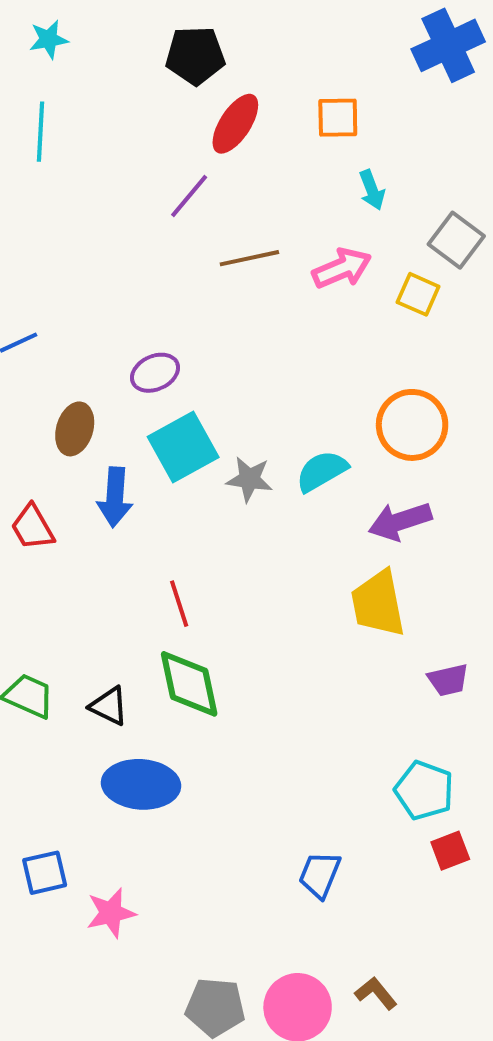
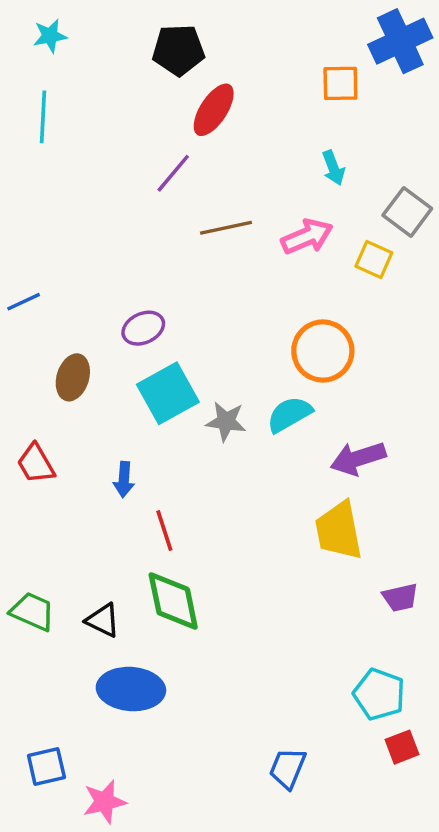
orange square: (338, 118) -> (340, 83), moved
orange circle: (412, 425) -> (323, 351), moved
blue arrow: (115, 497) -> (124, 480), moved, size x0.7

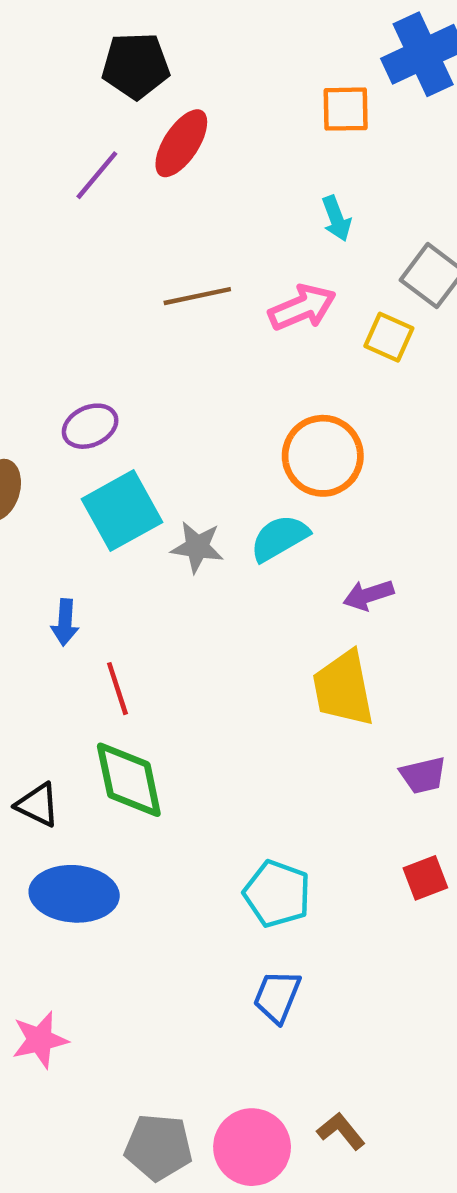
purple line: (173, 173) -> (97, 175), moved
purple arrow: (358, 458) -> (368, 595), size x0.7
cyan pentagon: (379, 694) -> (277, 894), moved
red square: (402, 747) -> (425, 878), moved

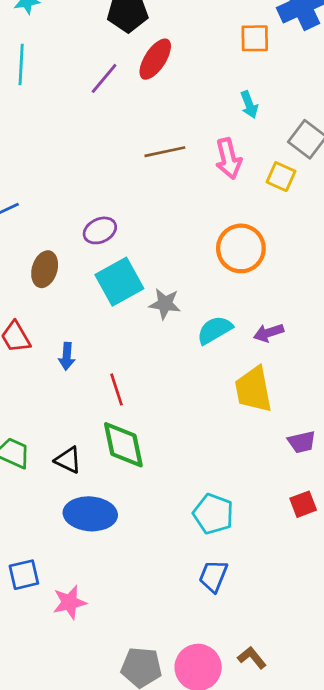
pink arrow: (302, 308) -> (228, 159), turned 99
cyan semicircle: (279, 538) -> (215, 330), moved
blue arrow: (65, 622) -> (67, 356), moved

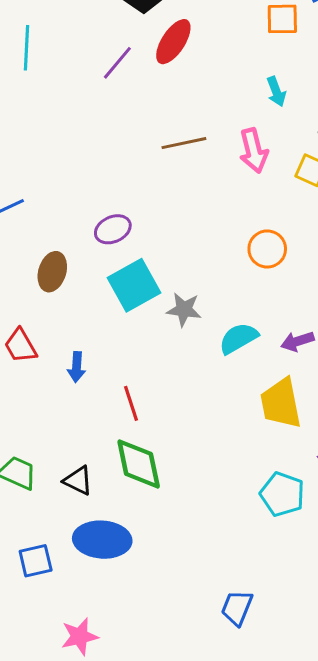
orange circle: (241, 248) -> (267, 249), size x0.7
cyan pentagon: (213, 514) -> (282, 494), moved
blue square: (24, 575) -> (36, 561), moved

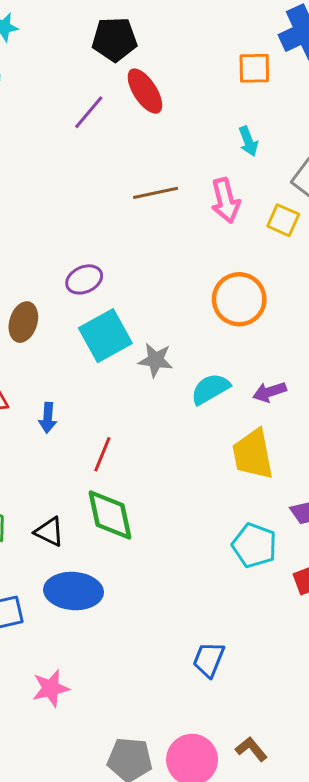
red ellipse: (173, 42) -> (145, 91), turned -66
orange circle: (267, 249) -> (239, 299), size x1.4
red line: (131, 403) -> (102, 454), turned 40

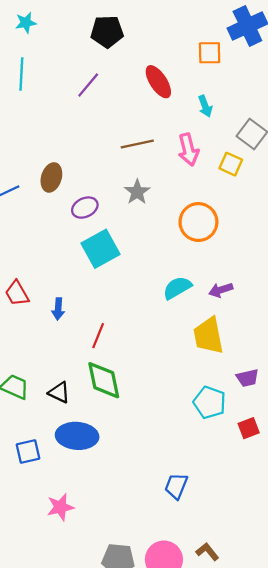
red ellipse: (145, 91) -> (158, 82), moved
brown ellipse: (23, 322) -> (51, 177), moved
gray star: (156, 360) -> (137, 192), moved, turned 30

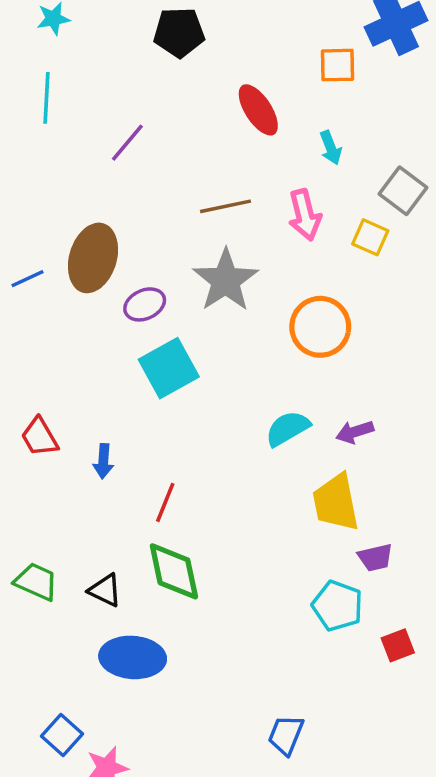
purple line: (88, 85) -> (127, 143), moved
brown ellipse: (51, 177) -> (93, 258), size x1.5
gray star: (137, 192) -> (226, 280), size x1.6
purple trapezoid: (247, 378) -> (375, 558), moved
blue square: (28, 451) -> (62, 735), moved, turned -35

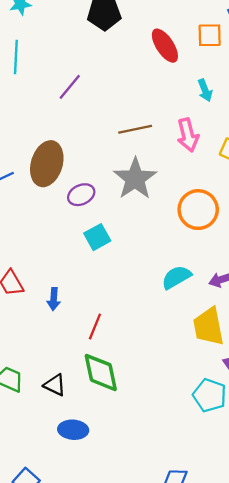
red ellipse: (258, 110) -> (165, 46), moved
cyan square: (169, 368) -> (97, 237), size x0.7
blue ellipse: (133, 657) -> (73, 430), size x0.7

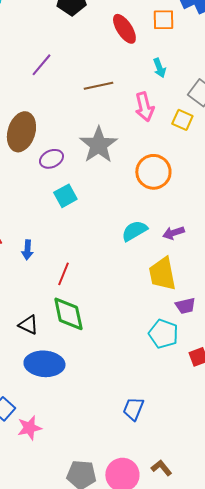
brown line: (135, 129) -> (98, 86), moved
blue ellipse: (73, 430) -> (44, 364), size x1.5

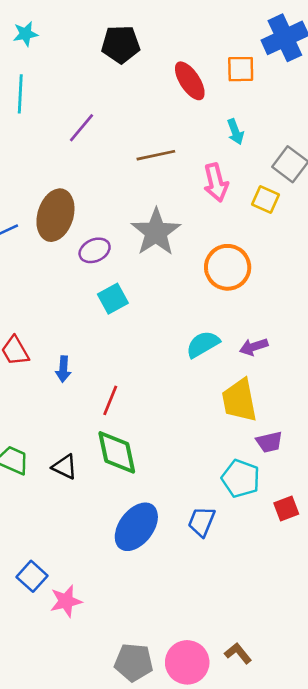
blue ellipse: (44, 364) -> (136, 527), moved, turned -57
blue trapezoid: (133, 409) -> (202, 522), moved

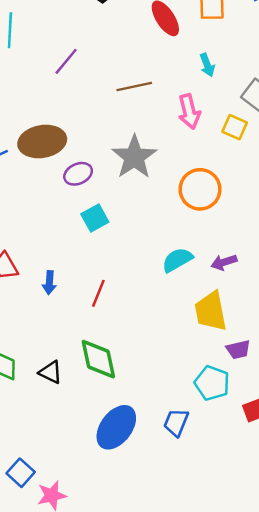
brown ellipse: (55, 215) -> (42, 141), turned 63
red line: (110, 400) -> (98, 293), moved

